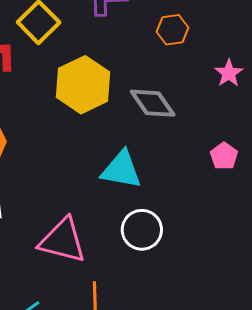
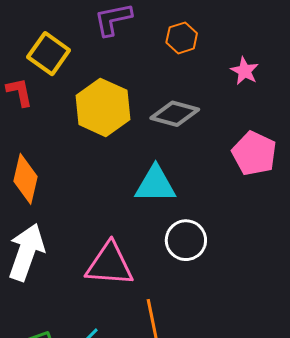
gray diamond: (153, 103) -> (175, 114), turned -30
pink pentagon: (224, 156) -> (254, 153), size x1.6

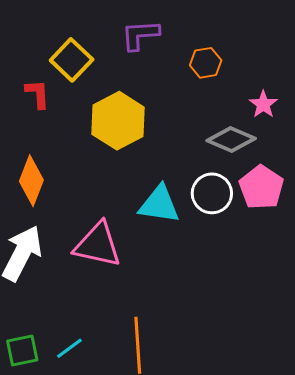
gray diamond: (175, 114) -> (231, 139), moved
white circle: (186, 240) -> (212, 193), moved
pink triangle: (110, 264) -> (98, 245), moved

